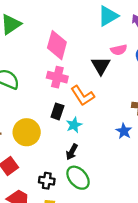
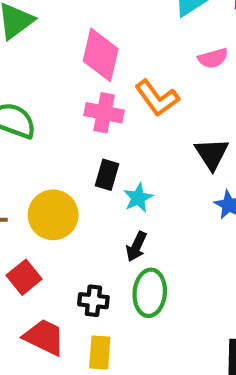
black triangle: (101, 66) -> (212, 154), moved
orange L-shape: (83, 96) -> (157, 98), moved
green ellipse: (78, 178) -> (150, 293), turned 50

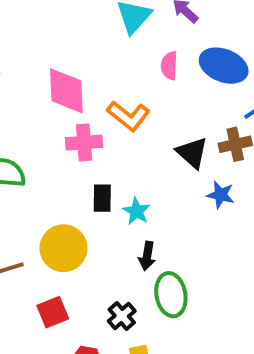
pink semicircle: (213, 58) -> (169, 66), turned 124
red square: (24, 277) -> (53, 312), turned 32
black cross: (93, 301) -> (122, 316), turned -32

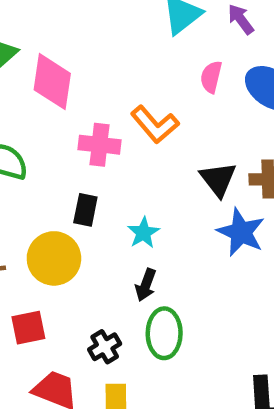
pink diamond: (66, 91) -> (52, 82), moved
blue star: (221, 195) -> (241, 232), size x1.5
black rectangle: (102, 198) -> (85, 210), moved

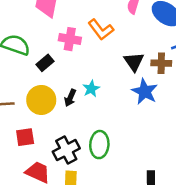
black rectangle: (85, 210) -> (45, 63), moved, turned 35
black arrow: (146, 285) -> (70, 98), moved
black cross: (105, 347) -> (66, 150), size x1.5

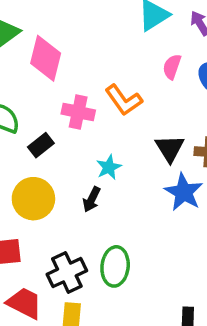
cyan star: (91, 89) -> (109, 167), moved
black arrow: (70, 98) -> (92, 199), moved

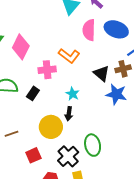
pink diamond: (46, 58) -> (21, 47), turned 30
pink semicircle: (172, 67) -> (89, 30), size x1.5
yellow circle: (33, 199) -> (51, 127), moved

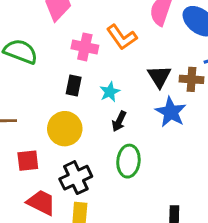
black rectangle: (33, 93) -> (74, 85), moved, turned -40
black arrow: (69, 114) -> (119, 121), moved
green ellipse: (93, 145) -> (128, 161), moved

